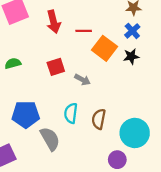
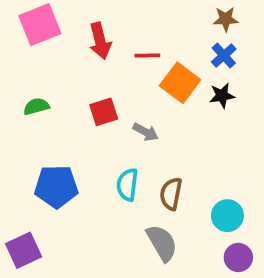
cyan circle: (135, 133) -> (227, 216), size x0.7
gray semicircle: (50, 139) -> (162, 243), moved
purple circle: (117, 160) -> (238, 257), moved

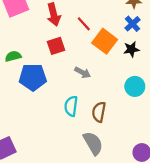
red line: (147, 55) -> (84, 24), turned 49
red square: (104, 112) -> (56, 46), moved
blue pentagon: (56, 187) -> (33, 77), moved
cyan circle: (227, 216) -> (135, 86), moved

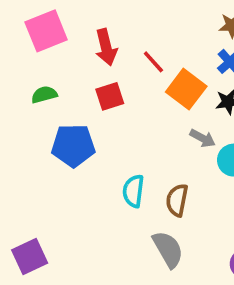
green semicircle: (13, 56) -> (44, 95), moved
gray arrow: (83, 73) -> (203, 138), moved

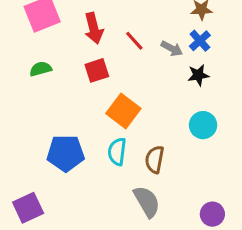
orange square: (186, 89) -> (123, 111), moved
gray arrow: (203, 138) -> (172, 49), moved
blue pentagon: (73, 146) -> (66, 153), moved

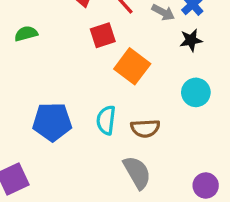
red square: (97, 70) -> (103, 35), moved
orange square: (123, 111) -> (132, 66), moved
brown semicircle: (155, 159) -> (145, 128), turned -104

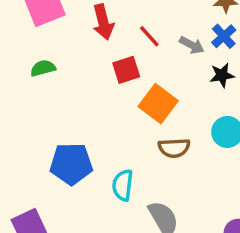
cyan semicircle: (106, 120) -> (123, 185), moved
brown semicircle: (145, 128) -> (174, 148), moved

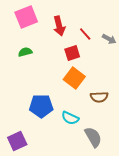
orange square: (158, 104) -> (74, 78), moved
cyan semicircle: (123, 185) -> (70, 118), turned -72

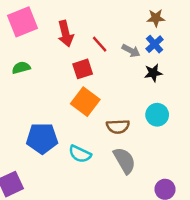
gray semicircle: (93, 137) -> (124, 161), moved

